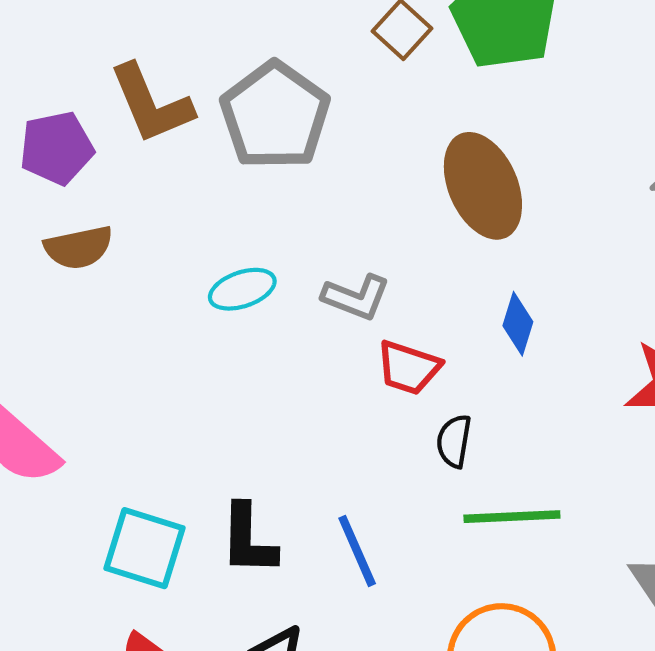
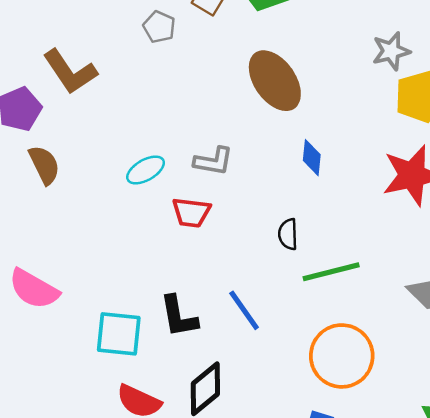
gray pentagon: (275, 116) -> (159, 27), moved, size x0.5
brown semicircle: (79, 247) -> (44, 165), turned -93
red trapezoid: (408, 368) -> (191, 212), moved

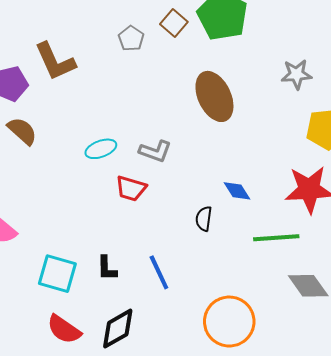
gray star: (391, 51) -> (297, 74), moved
blue diamond: (312, 158) -> (237, 191), moved, turned -48
brown semicircle: (44, 165) -> (22, 131), turned -32
green line: (331, 272) -> (276, 238), moved
black L-shape: (179, 316) -> (107, 268), size x0.7

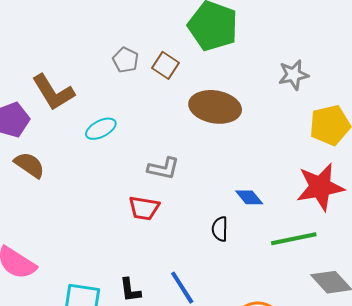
brown square: (174, 23) -> (166, 65), moved
brown ellipse: (214, 96) -> (215, 107), turned -48
cyan ellipse: (101, 149) -> (101, 129), moved

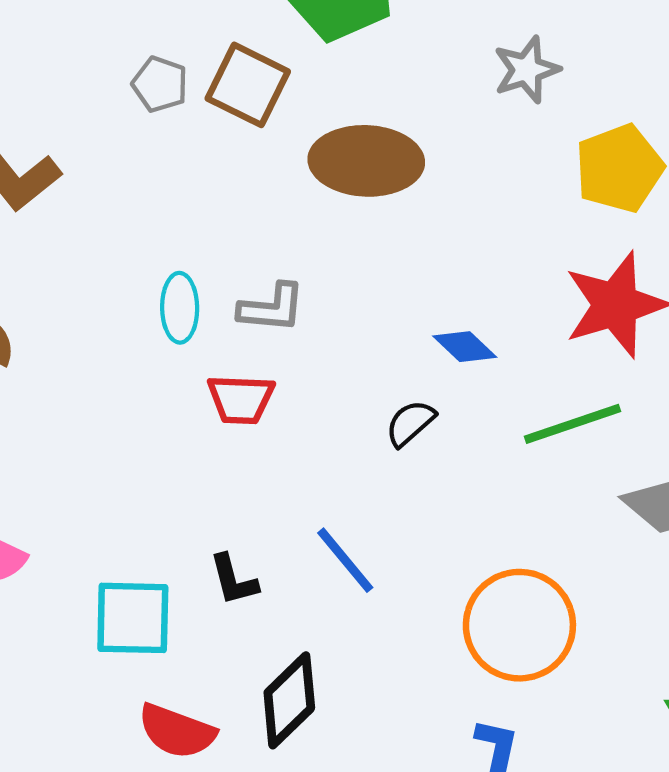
brown square: (166, 65) -> (248, 85), size x1.4
cyan ellipse: (101, 129) -> (180, 308), moved, turned -56
black semicircle: (220, 229) -> (410, 423), turned 55

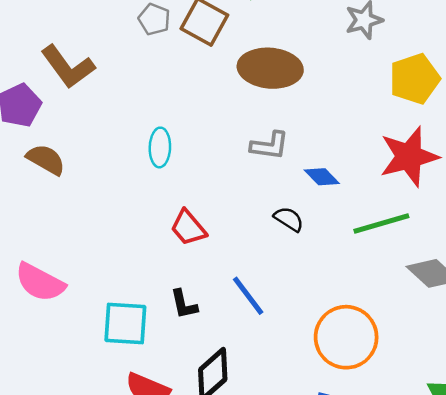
gray L-shape: (272, 308) -> (270, 146), moved
red trapezoid: (241, 399) -> (188, 228), moved, turned 45
black semicircle: (410, 423) -> (289, 219), turned 72

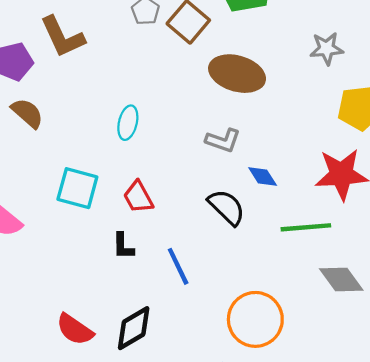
black semicircle: (289, 219) -> (227, 207), size x1.5
black L-shape: (184, 304) -> (123, 246), moved
cyan square: (125, 323) -> (77, 188), moved

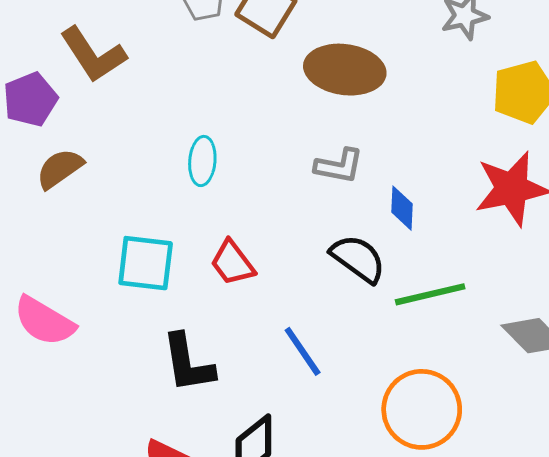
brown semicircle: (27, 113) -> (60, 169), turned -68
blue diamond: (263, 176) -> (402, 208), turned 44
green line: (306, 227) -> (430, 294), moved
black L-shape: (123, 246) -> (188, 363), moved, size x1.6

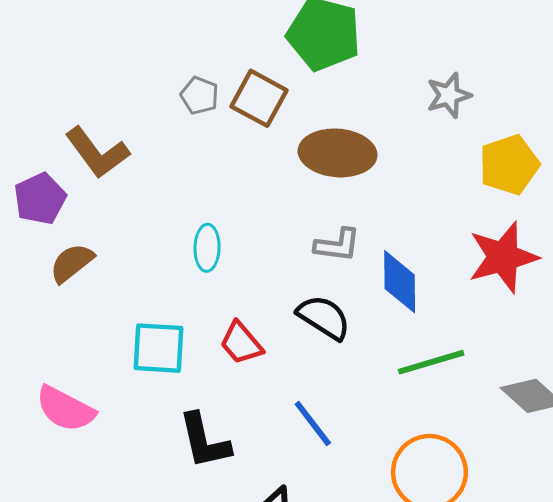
blue diamond: (402, 208) -> (400, 282), size x1.5
black semicircle: (358, 259) -> (324, 317), moved

